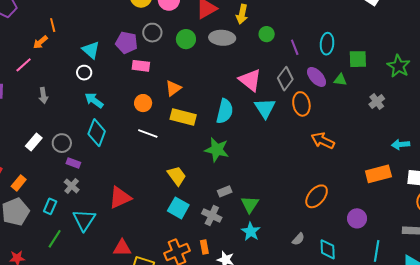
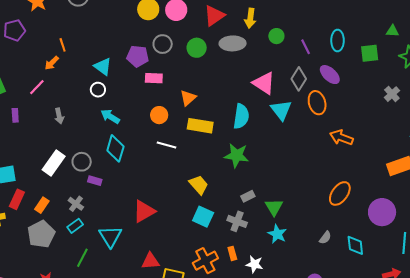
green triangle: (340, 80) -> (392, 31), moved
white rectangle: (34, 142) -> (54, 163), size x1.4
gray cross: (72, 186) -> (76, 204), moved
cyan rectangle: (50, 206) -> (75, 226), turned 35
purple circle: (357, 218) -> (382, 212), size x1.4

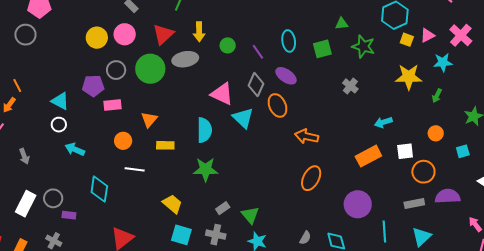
green circle: (197, 48) -> (150, 69), size x1.5
yellow rectangle: (200, 126) -> (165, 145), size x0.7
cyan diamond: (115, 148) -> (99, 189), moved
orange ellipse: (340, 193) -> (311, 178), moved

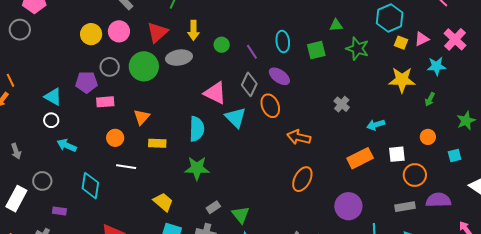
gray cross: (350, 86) -> (342, 104), moved
gray circle: (53, 198) -> (42, 181), moved

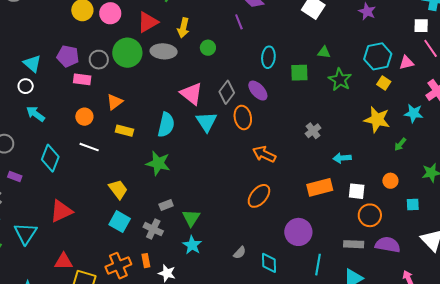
pink triangle: (422, 39) -> (406, 63), moved
purple line: (252, 52) -> (239, 22), moved
gray circle: (110, 67) -> (99, 60), moved

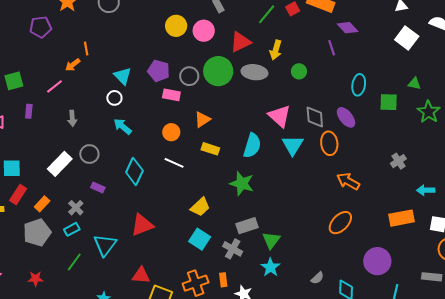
gray diamond: (227, 92) -> (315, 117), turned -45
yellow trapezoid: (118, 189) -> (200, 207), turned 80
gray rectangle: (166, 205) -> (247, 226), size x1.5

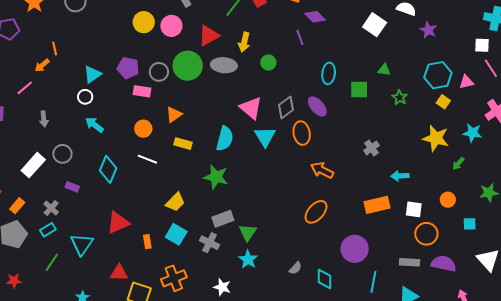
cyan triangle: (123, 76) -> (92, 74), turned 42
green star: (429, 112) -> (400, 97), size x0.7
gray diamond: (315, 117) -> (286, 107), turned 60
orange rectangle: (223, 280) -> (147, 242), moved

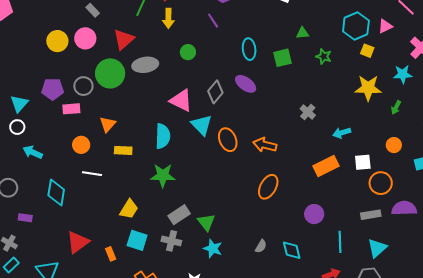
yellow arrow: (244, 42) -> (168, 18), moved
orange ellipse: (302, 133) -> (228, 140), moved
purple circle: (355, 249) -> (314, 214), size x0.7

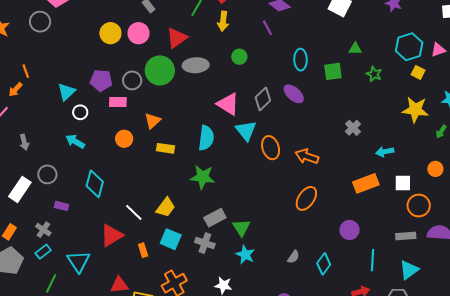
white circle: (17, 127) -> (80, 112), moved
white line: (92, 174) -> (134, 212), moved, turned 30
cyan diamond: (292, 250) -> (324, 264), turned 45

